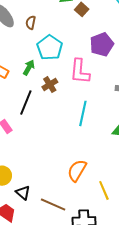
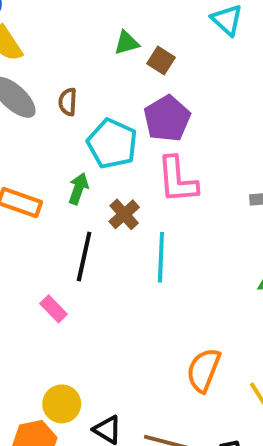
purple pentagon: (102, 44) -> (167, 119), moved
cyan line: (83, 113) -> (161, 257), moved

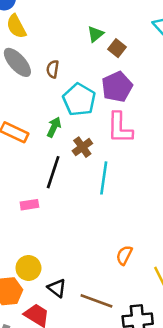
green triangle: (127, 43) -> (95, 34), turned -30
pink rectangle: (54, 309) -> (29, 205), turned -60
orange semicircle: (204, 370) -> (124, 255), size x0.7

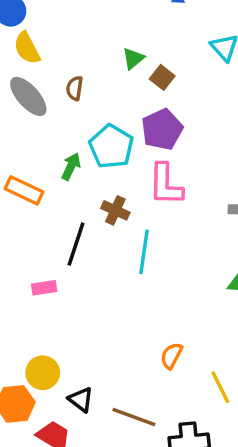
brown semicircle: (53, 69) -> (75, 88), moved
green arrow: (54, 127) -> (71, 166), moved
brown cross: (82, 147) -> (115, 210), turned -30

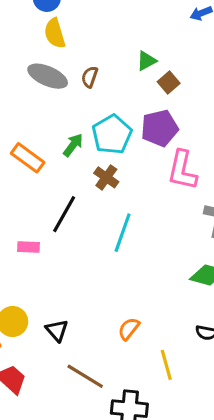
gray ellipse: (28, 96) -> (48, 76), turned -36
pink L-shape: (166, 185) -> (182, 170), moved
brown cross: (115, 210) -> (106, 177), moved
black triangle: (81, 400) -> (57, 330), moved

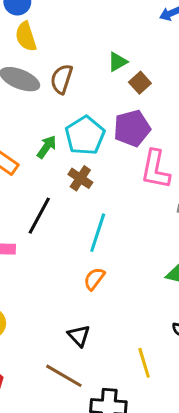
brown semicircle: (90, 77) -> (62, 79), size x1.4
orange semicircle: (129, 329) -> (94, 279), moved
black triangle: (57, 330) -> (79, 336), moved

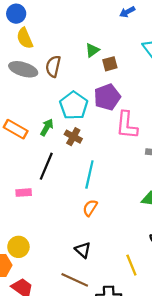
brown square: (140, 83) -> (110, 64), turned 32
green arrow: (47, 147) -> (47, 127), moved

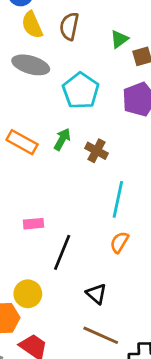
brown semicircle: (53, 66) -> (69, 26), moved
cyan pentagon: (74, 105) -> (81, 91), moved
black line: (46, 166) -> (62, 252), moved
black triangle: (83, 250) -> (96, 294), moved

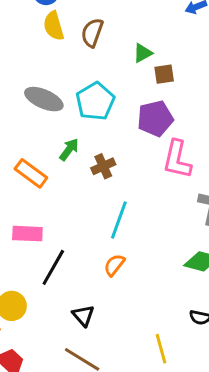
gray ellipse: (31, 65) -> (44, 99), moved
orange rectangle: (22, 142) -> (31, 173), moved
brown cross: (96, 151) -> (103, 166), turned 30
pink rectangle: (34, 224) -> (27, 234), size x1.4

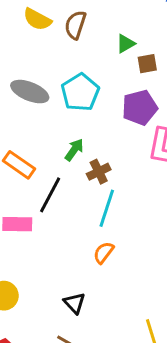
yellow semicircle: (54, 26) -> (37, 19), turned -44
green arrow: (69, 150) -> (74, 150), moved
brown cross: (103, 166) -> (99, 172), moved
black line: (53, 267) -> (50, 195), moved

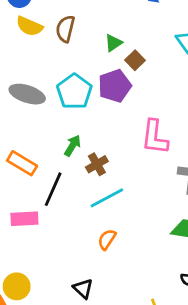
brown square: (147, 64) -> (135, 60), turned -30
purple pentagon: (140, 108) -> (115, 86), moved
cyan line: (107, 208) -> (107, 198), turned 48

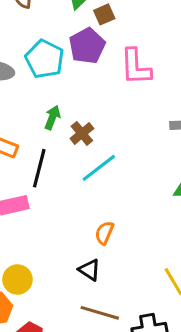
brown square: (135, 60) -> (104, 14), turned 30
pink L-shape: (155, 137) -> (136, 67), moved
orange semicircle: (107, 239) -> (104, 233), moved

